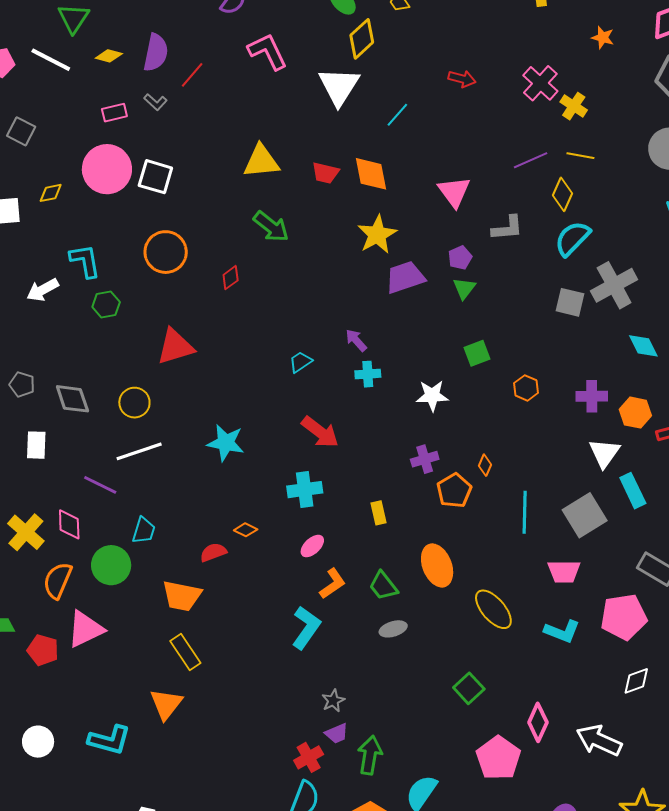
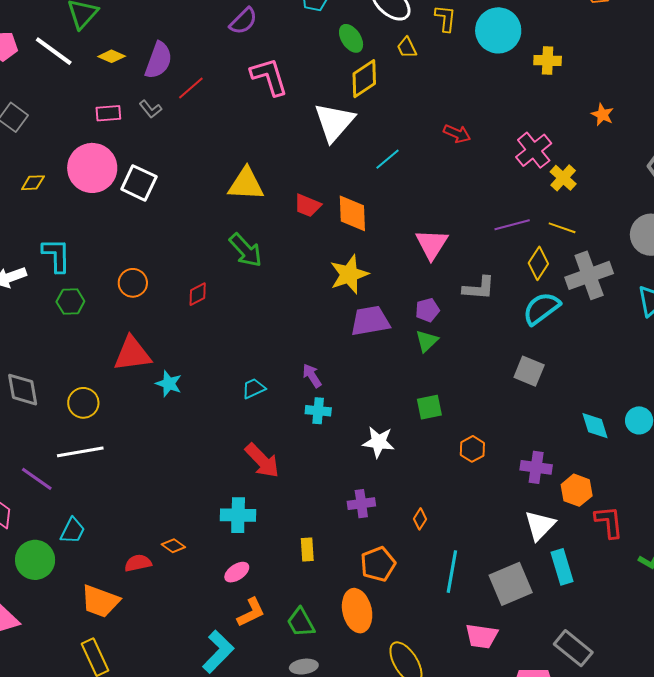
orange circle: (166, 252) -> (133, 283), moved, size x0.7
gray cross: (614, 285) -> (589, 275), moved
cyan star: (226, 443) -> (169, 384), moved, size x0.7
orange pentagon: (454, 491) -> (378, 564), moved

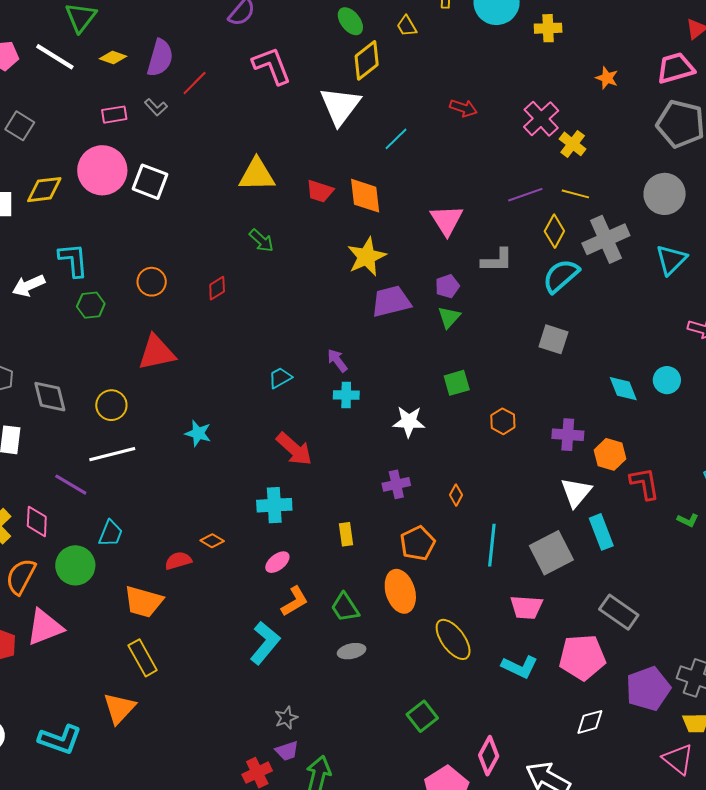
yellow diamond: (33, 183) -> (44, 190), size x1.5
green arrow: (246, 250) -> (261, 241), size x0.7
cyan star: (169, 384) -> (198, 433), moved

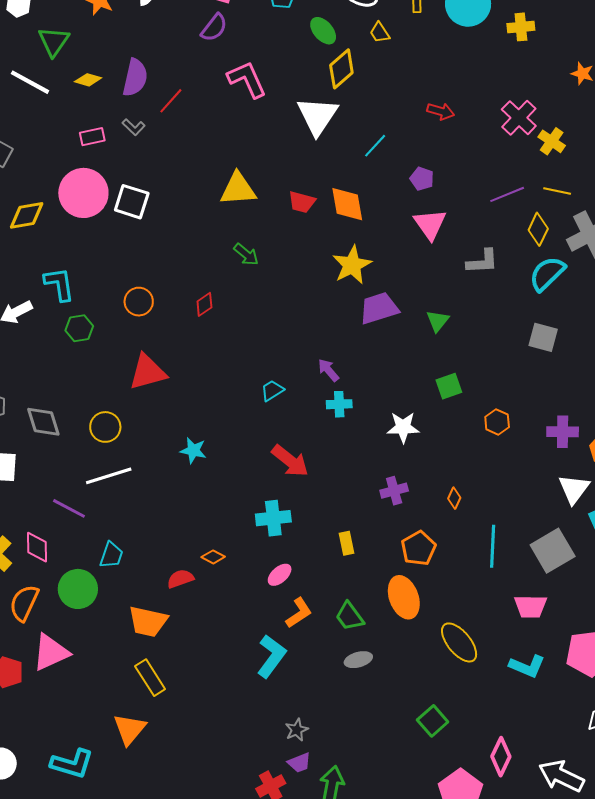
purple pentagon: (447, 286) -> (422, 179), moved, turned -30

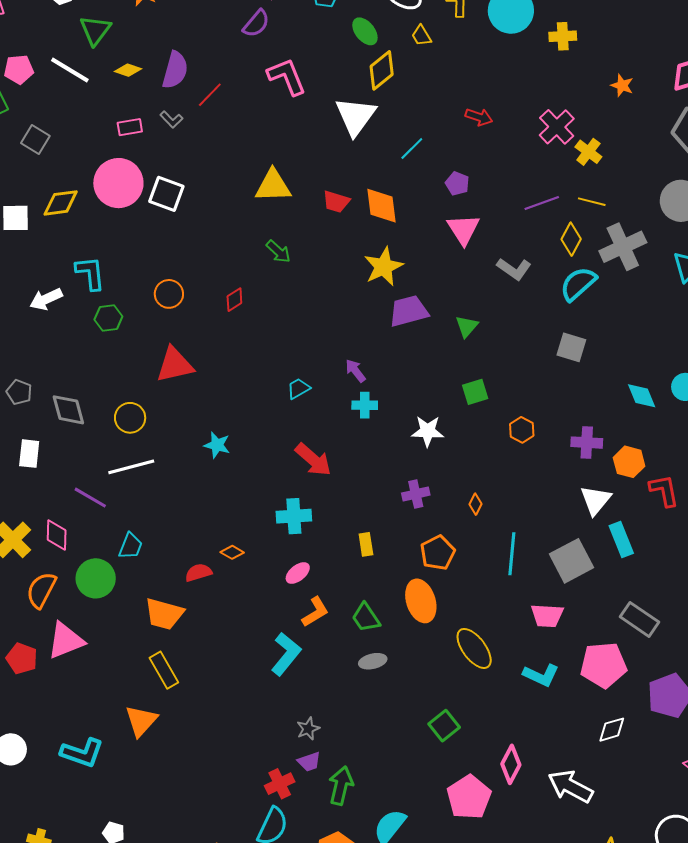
gray L-shape: (482, 262) -> (514, 269), turned 36

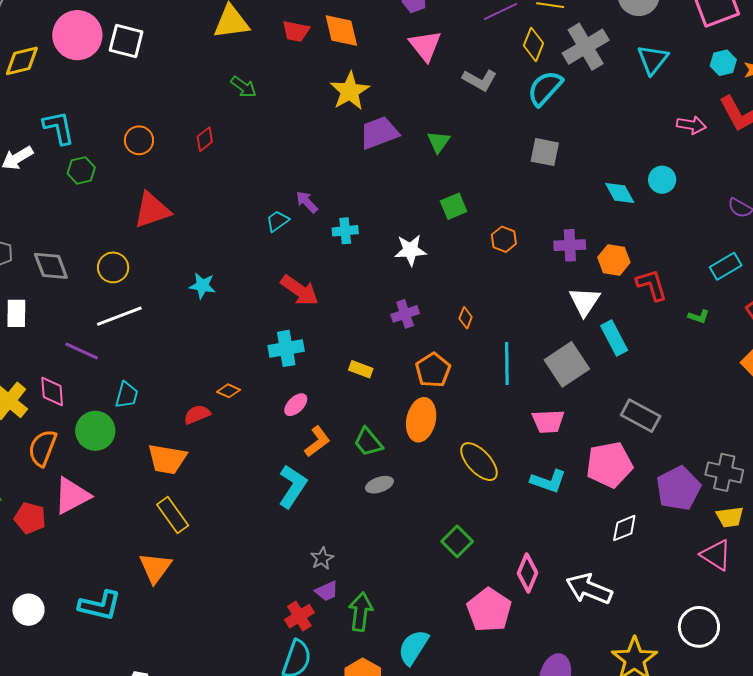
purple arrow: (355, 371) -> (307, 202), moved
yellow rectangle: (366, 544) -> (361, 369), turned -55
orange ellipse: (421, 601) -> (421, 420), turned 36

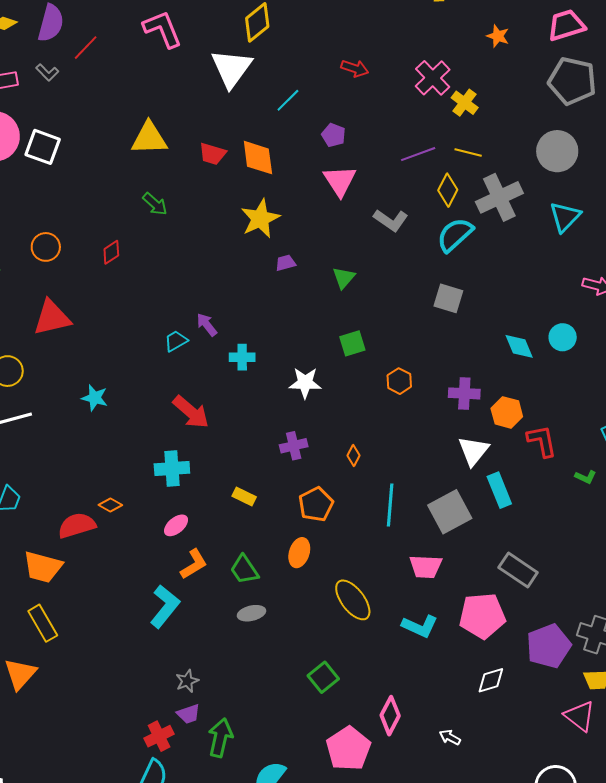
purple trapezoid: (379, 133) -> (286, 263), size x0.5
red semicircle: (197, 414) -> (77, 525), size x1.4
orange ellipse: (421, 420) -> (299, 553), size x0.7
white arrow: (589, 589) -> (450, 737), size x0.5

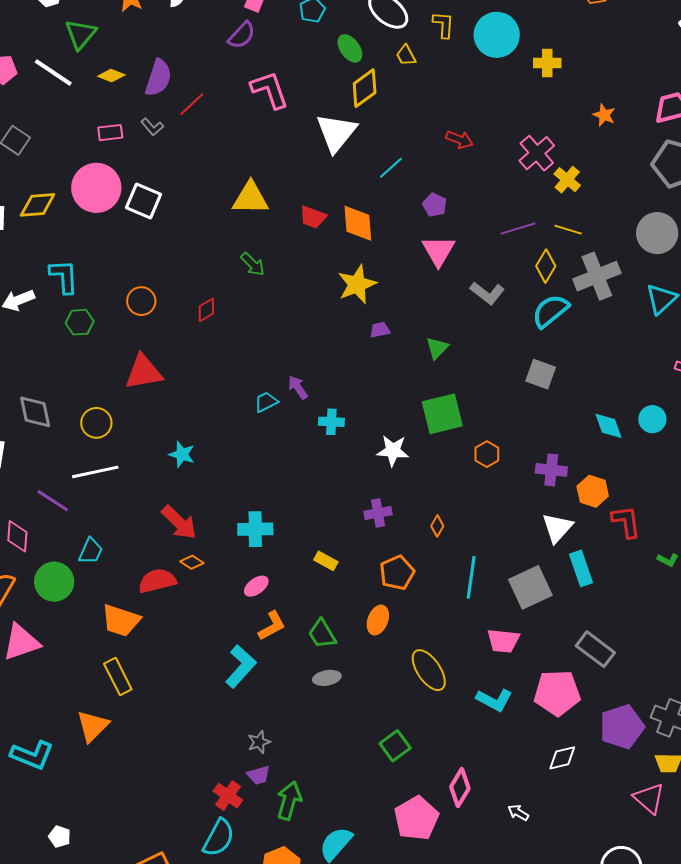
green square: (352, 343) -> (442, 414), size x1.6
red arrow: (191, 412) -> (179, 522), moved
red cross: (159, 736) -> (228, 796), turned -32

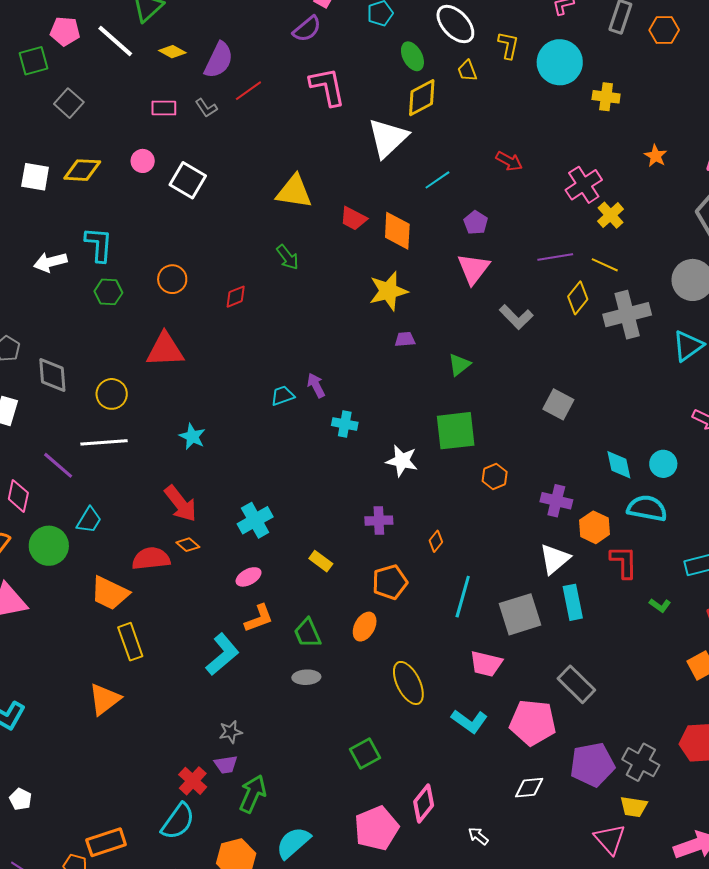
pink circle: (96, 188) -> (143, 161), size x0.5
cyan semicircle: (550, 311) -> (647, 508), moved, turned 42
cyan cross: (255, 529) -> (255, 520), turned -36
yellow rectangle: (118, 677) -> (130, 642), moved
orange triangle: (93, 726) -> (105, 699), moved

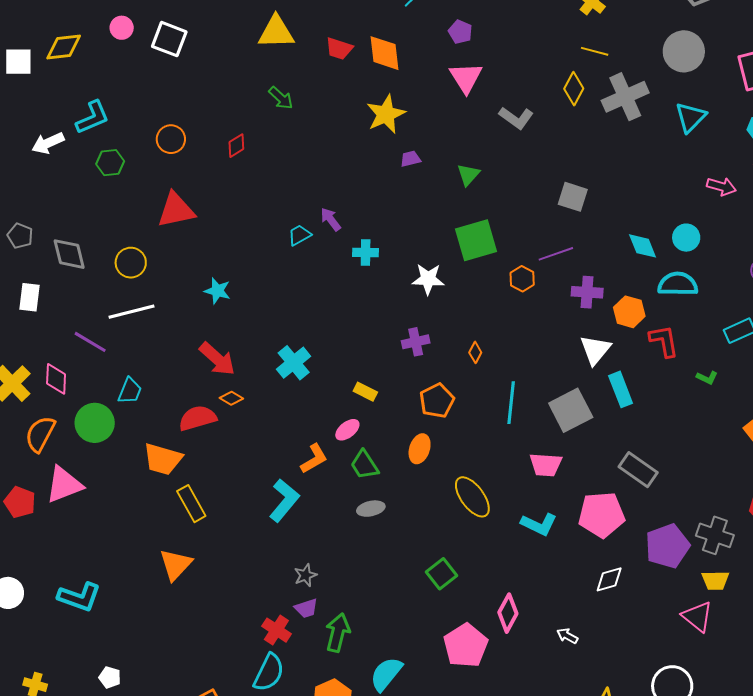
cyan L-shape: (99, 244) -> (93, 117), turned 72
purple line: (555, 257) -> (556, 254), moved
pink ellipse: (249, 577) -> (347, 430), moved

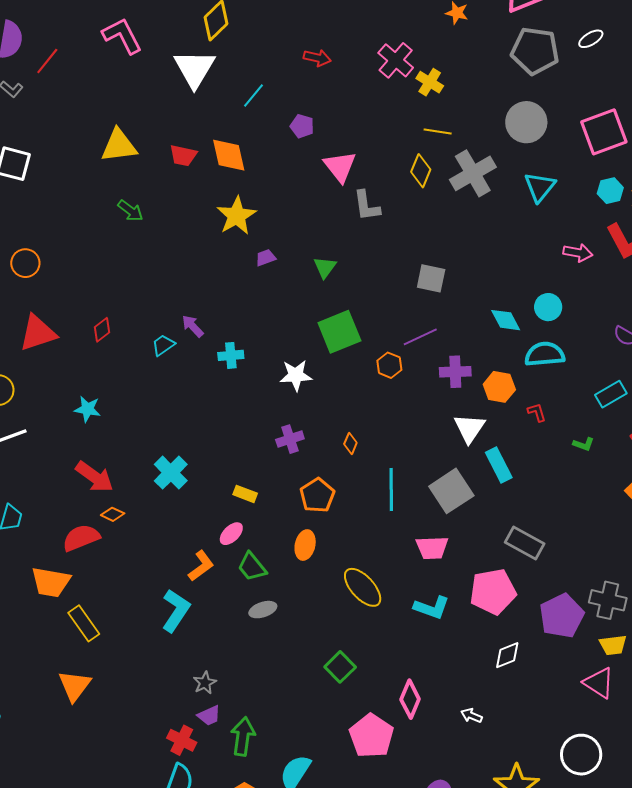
pink triangle: (466, 78) -> (340, 167), moved
gray L-shape: (516, 118) -> (367, 206), turned 52
red diamond: (236, 146) -> (102, 330), moved
red L-shape: (664, 341) -> (537, 412), size x0.6

